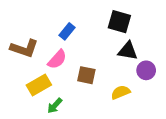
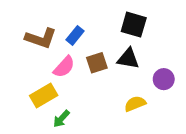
brown L-shape: (24, 48) -> (41, 38), moved
black triangle: (128, 51) -> (128, 59), moved
brown square: (86, 75) -> (97, 63), moved, turned -30

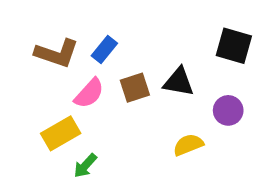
black square: (134, 25) -> (234, 46), moved

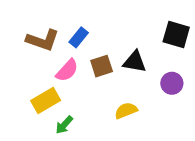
yellow semicircle: (188, 145) -> (126, 111), moved

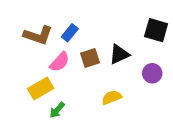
black triangle: (135, 62) -> (119, 54), turned -35

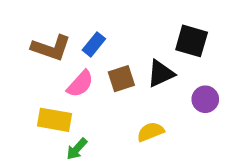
black square: (156, 30) -> (192, 41), moved
yellow rectangle: (41, 88) -> (54, 120), turned 40

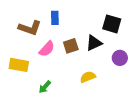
blue rectangle: (94, 44) -> (55, 18), moved, turned -40
yellow rectangle: (54, 120) -> (19, 65), moved

